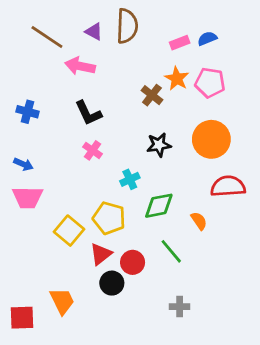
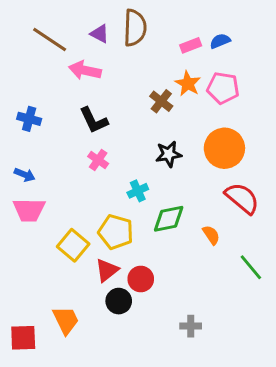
red semicircle: (228, 186) -> (242, 198), turned 44
green line: (171, 251) -> (251, 267), moved

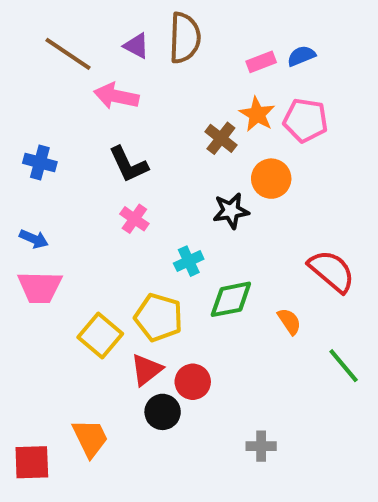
orange circle: (224, 148) -> (271, 179), moved, size x0.7

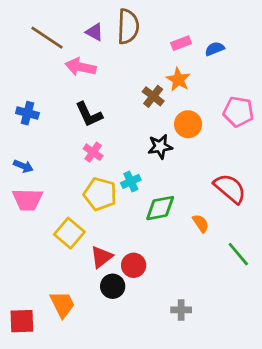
blue semicircle: (301, 56) -> (215, 49), moved
pink pentagon: (305, 120) -> (238, 112), moved
yellow pentagon: (159, 317) -> (100, 194), moved

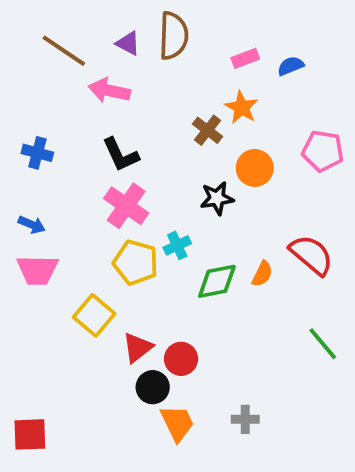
pink cross: (93, 152) -> (126, 206), size x1.6
orange semicircle: (201, 223) -> (262, 274), moved, turned 60
orange trapezoid: (62, 304) -> (177, 423), moved

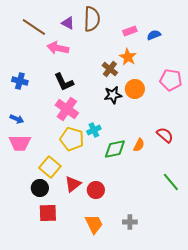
black star: (217, 198) -> (113, 95), moved
red semicircle: (311, 255) -> (165, 135), size x0.7
black circle: (153, 387) -> (40, 188), moved
red square: (30, 434) -> (48, 213), moved

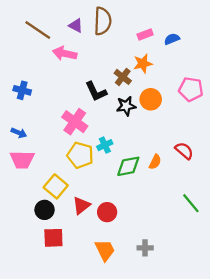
orange star: (128, 57) -> (143, 64), turned 30
black L-shape: (64, 82) -> (96, 91), moved

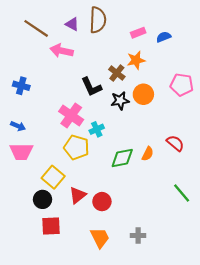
cyan cross: (105, 145) -> (97, 129), moved

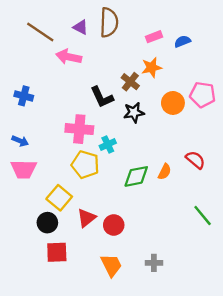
orange circle: (143, 94) -> (173, 103), moved
pink cross: (71, 116) -> (79, 129), turned -30

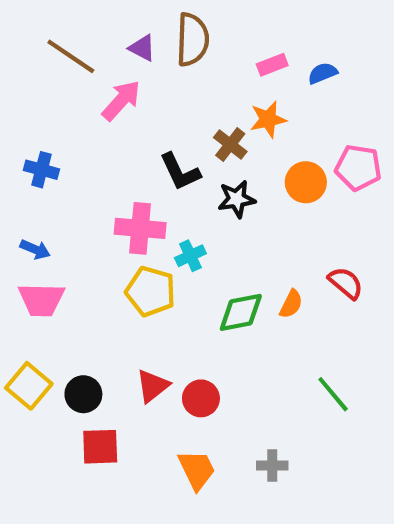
pink arrow: (69, 57) -> (121, 100), turned 120
yellow square: (59, 198) -> (29, 386), moved
green line: (203, 216) -> (333, 394), moved

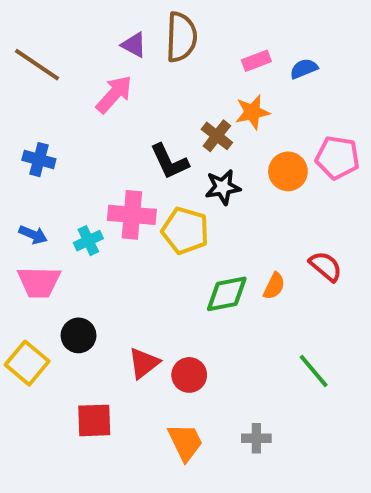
brown line: (71, 56) -> (37, 65), moved
cyan cross: (190, 256) -> (88, 241), moved
yellow pentagon: (151, 291) -> (185, 231), moved
black circle: (83, 394) -> (79, 335), moved

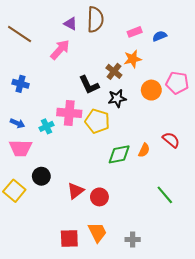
red square: (94, 420) -> (69, 238), moved
gray cross: (256, 438) -> (133, 240), moved

